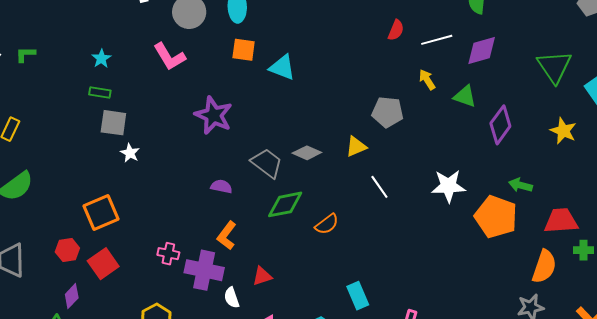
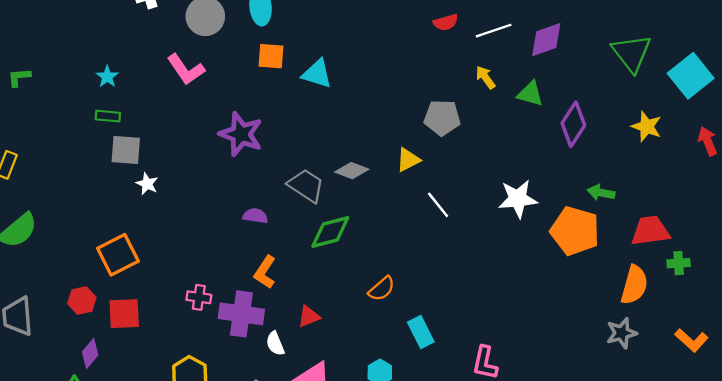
red semicircle: (396, 30) -> (446, 22), turned 55
orange semicircle: (327, 224) -> (382, 289), moved
red square: (103, 264) -> (124, 314), turned 36

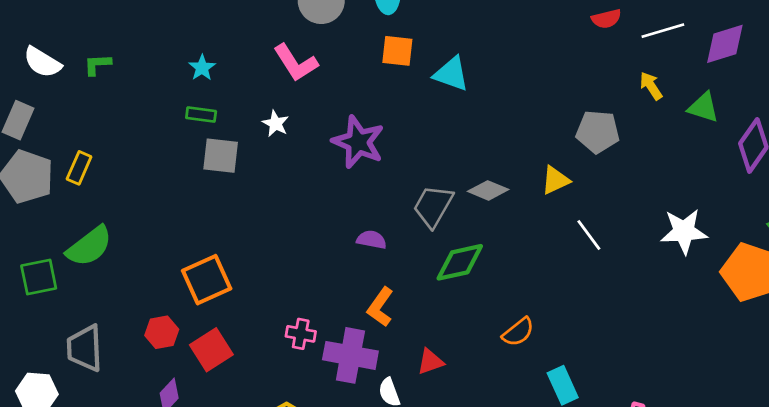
white star: (147, 184) -> (275, 123), moved
gray trapezoid: (306, 186) -> (433, 206), turned -96
red square: (124, 314) -> (211, 350), turned -32

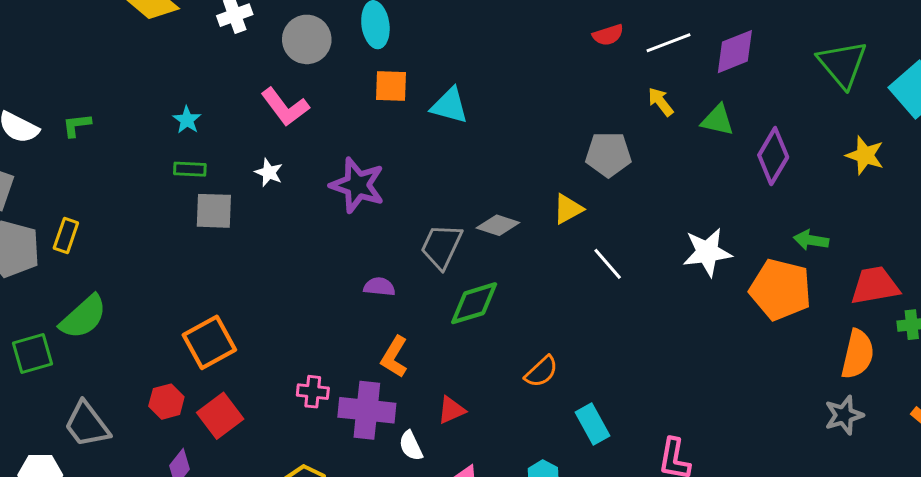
gray trapezoid: (85, 348) -> (87, 425), turned -30

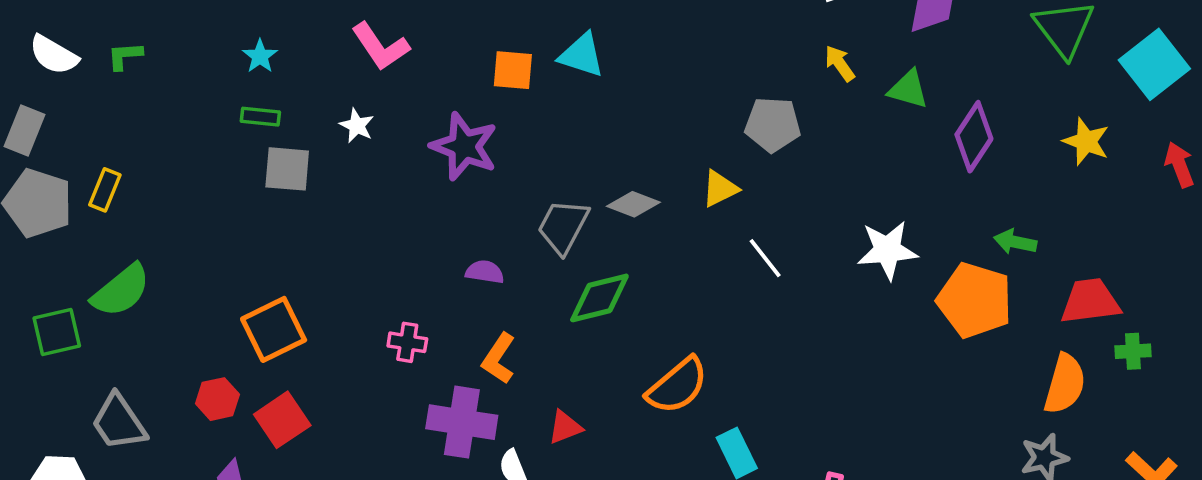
orange square: (391, 86) -> (513, 70), moved
orange semicircle: (541, 372) -> (677, 386), size x1.5
pink cross: (313, 392) -> (407, 342), moved

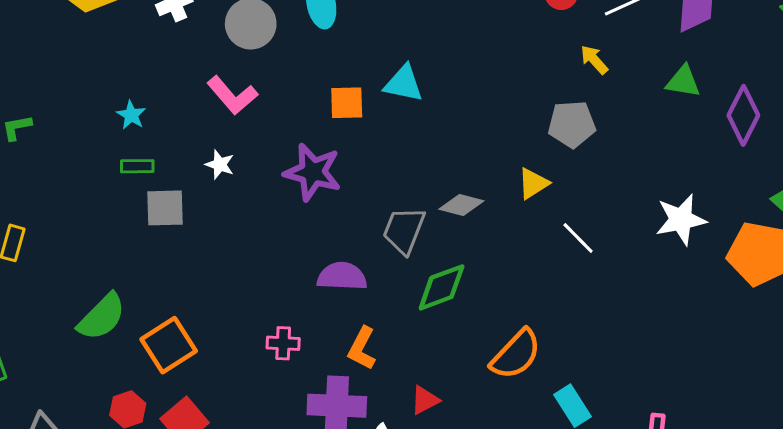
yellow arrow: (840, 63) -> (594, 60), moved
purple semicircle: (485, 272) -> (342, 276), size x1.5
green semicircle: (121, 291) -> (102, 317), moved

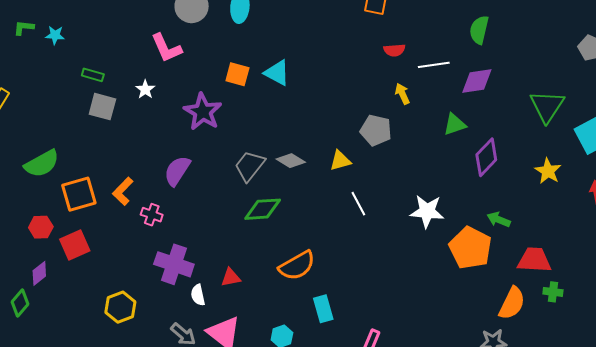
green triangle: (683, 82) -> (455, 124), turned -45
cyan star: (131, 115) -> (55, 35), moved, turned 30
purple semicircle: (342, 276) -> (177, 171), moved, turned -76
orange L-shape: (362, 348) -> (123, 191), moved

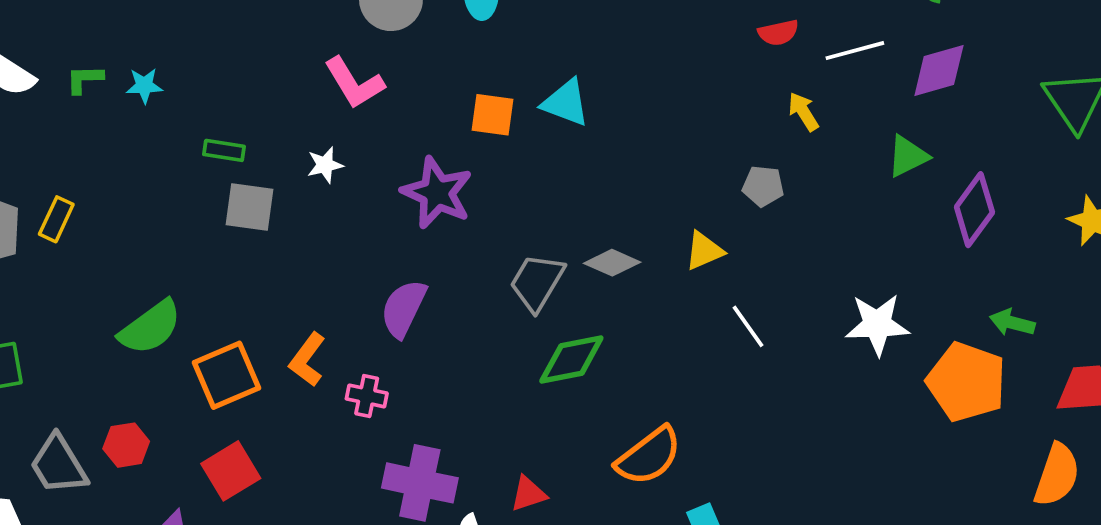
white star: (145, 89) -> (325, 165), turned 30
gray pentagon: (376, 130) -> (763, 186), size x0.7
red hexagon: (41, 227) -> (126, 445), moved

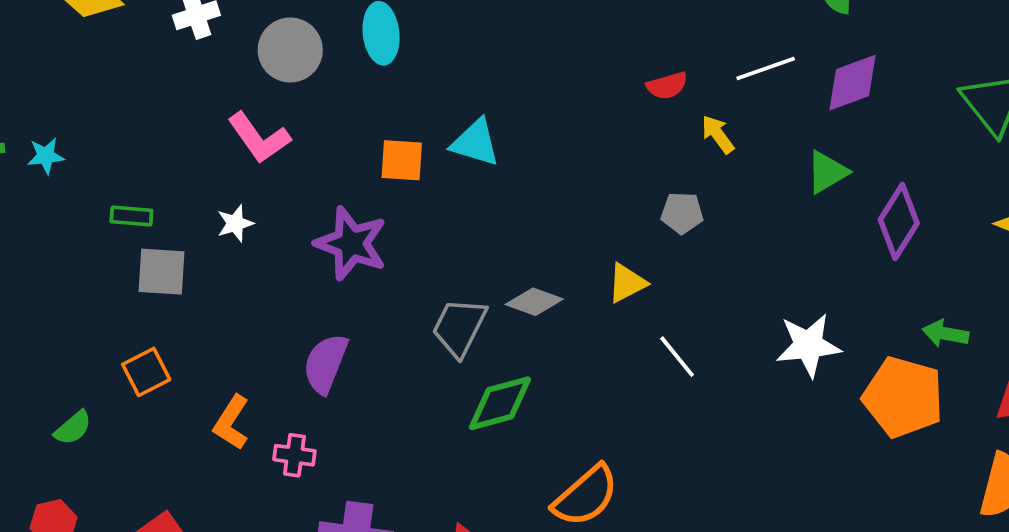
red semicircle: (778, 33) -> (667, 86), moved
green semicircle: (150, 327) -> (73, 428), moved, size x0.6
orange square: (226, 375) -> (146, 372), moved, size x0.7

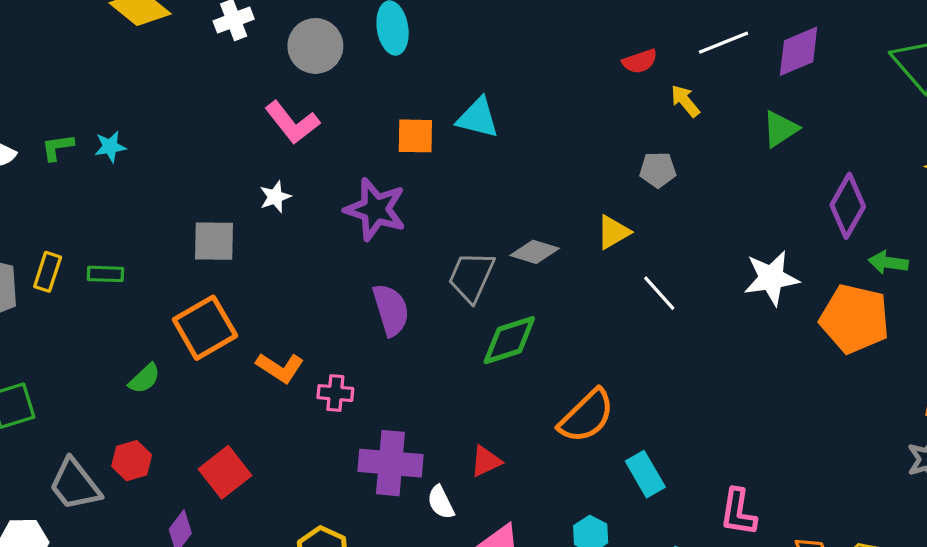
green rectangle: (131, 216) -> (105, 274), moved
purple diamond: (899, 221) -> (848, 206), moved
purple semicircle: (326, 364) -> (391, 310), moved, turned 144
orange square: (146, 372) -> (205, 328), size x1.5
orange L-shape: (231, 423) -> (280, 368), turned -87

